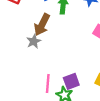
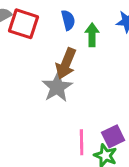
gray star: (34, 41) -> (57, 87), size x1.5

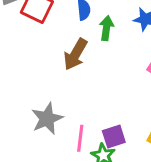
gray star: (57, 87) -> (47, 119), moved

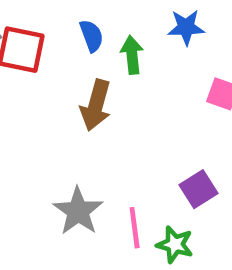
purple square: (114, 137) -> (198, 189), moved

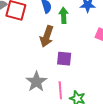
purple square: (198, 189) -> (64, 59), moved, turned 35

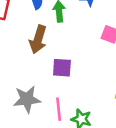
gray star: (36, 82) -> (27, 99), turned 30

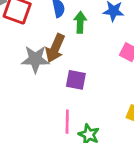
gray star: (27, 99) -> (35, 59), moved

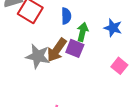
purple square: (76, 80) -> (75, 48), moved

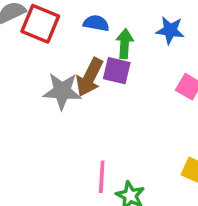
blue semicircle: (66, 16) -> (96, 23), turned -70

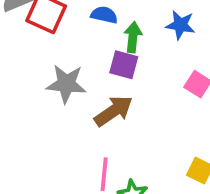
brown arrow: (90, 77) -> (113, 111), moved, turned -153

